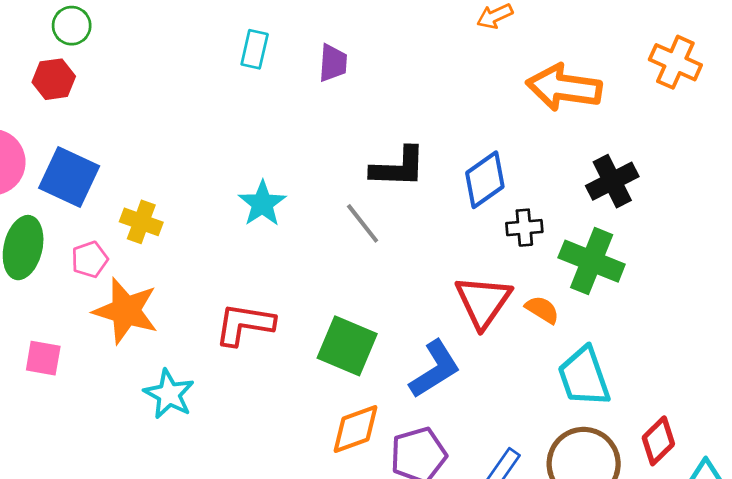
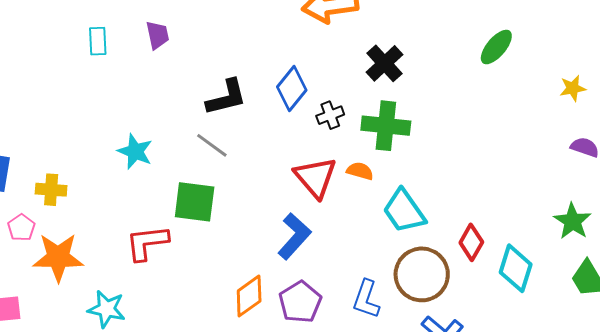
green square: (347, 346) -> (195, 202), moved

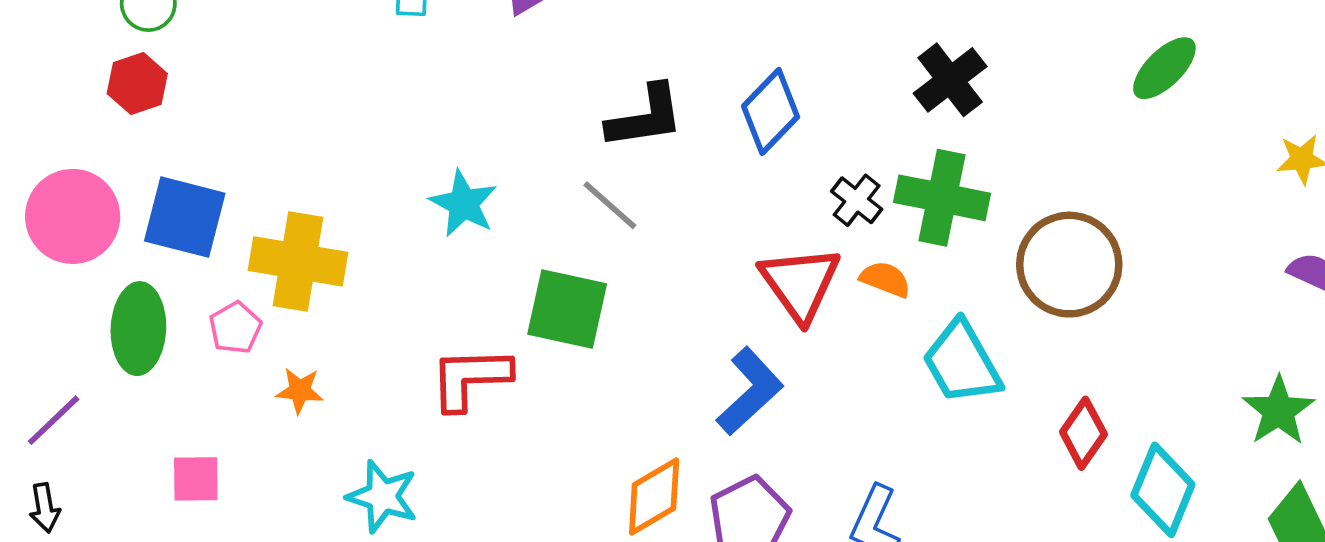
black cross: (330, 115) -> (857, 200), moved, turned -36
yellow cross: (51, 190) -> (298, 261), size x1.6
orange star: (58, 257) -> (300, 391), size x0.5
brown circle: (422, 274) -> (1069, 265), moved

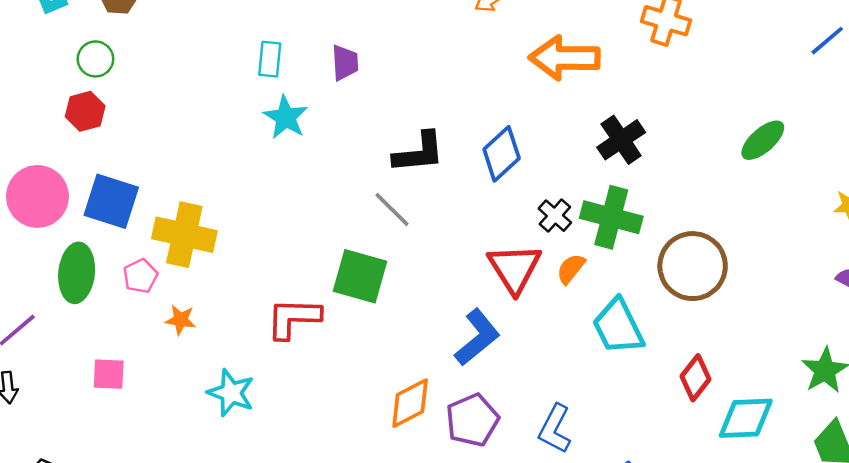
cyan star: (464, 204) -> (286, 117), moved
orange semicircle: (885, 279) -> (571, 269), turned -76
cyan diamond: (1163, 490) -> (746, 418), turned 62

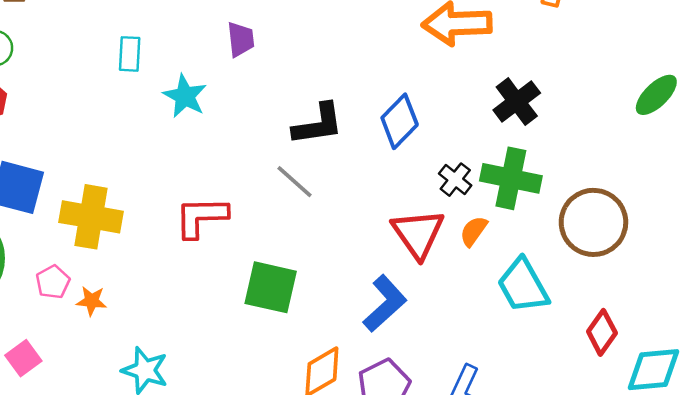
cyan rectangle: (270, 59) -> (130, 54), moved
pink pentagon: (140, 276) -> (53, 282), moved
green square: (360, 276) -> (271, 287), moved
red L-shape: (293, 318) -> (201, 217), moved
pink square: (109, 374) -> (23, 358), turned -36

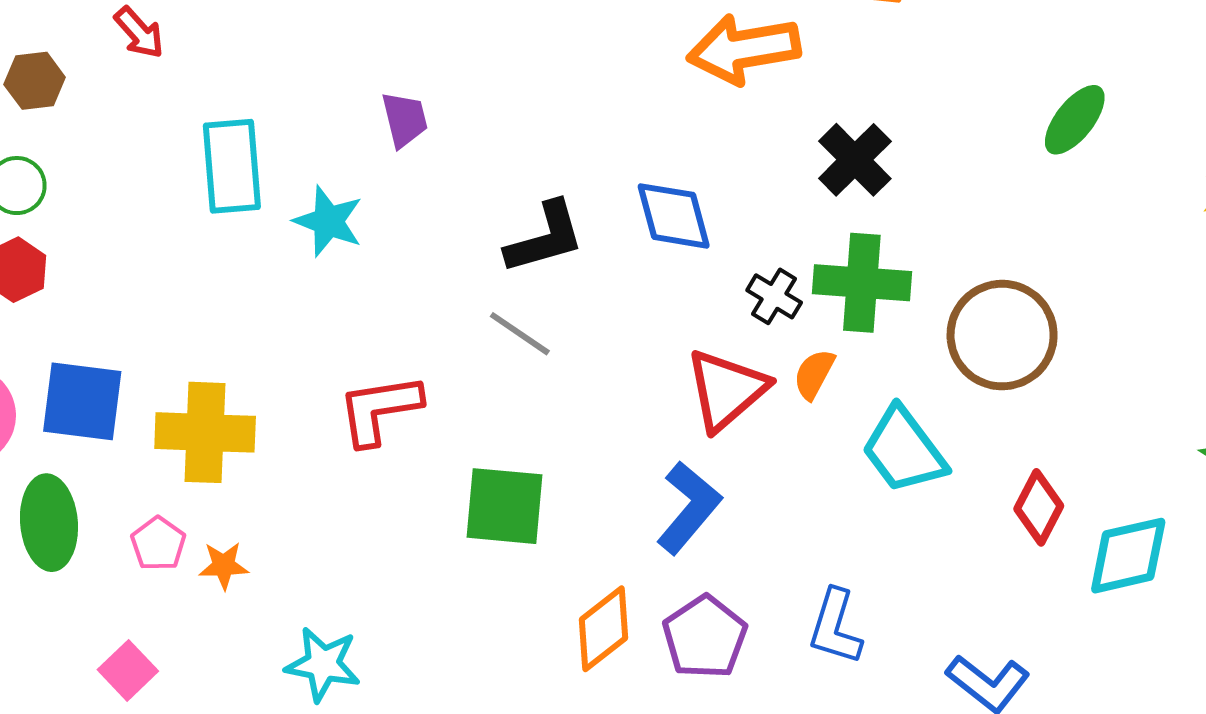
cyan rectangle: (130, 54) -> (232, 166), size x1.6
blue diamond: (400, 121) -> (674, 216), turned -52
red triangle: (418, 234) -> (726, 390), turned 32

